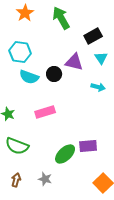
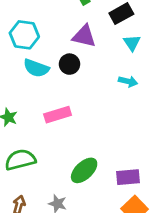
purple triangle: (74, 62) -> (84, 36), moved
green semicircle: (17, 146) -> (20, 160), turned 145
purple rectangle: (88, 146) -> (128, 177), moved

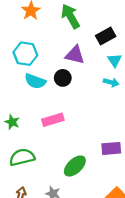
cyan arrow: (128, 81) -> (111, 82), moved
purple rectangle: (128, 177) -> (111, 148), moved

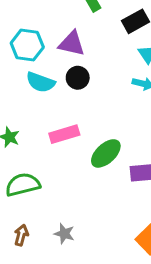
purple triangle: (75, 55) -> (72, 44), moved
green ellipse: (75, 166) -> (106, 153), moved

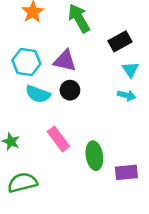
pink rectangle: (64, 134) -> (58, 139), turned 70
green ellipse: (106, 153) -> (94, 156), turned -56

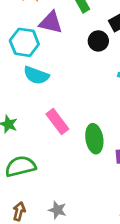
purple triangle: (65, 61) -> (51, 22), moved
black circle: (70, 90) -> (98, 41), moved

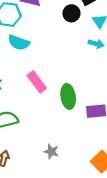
gray star: (57, 210) -> (51, 152), moved

